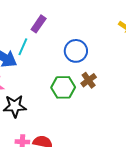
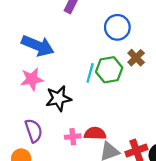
cyan line: (23, 47) -> (90, 73), moved

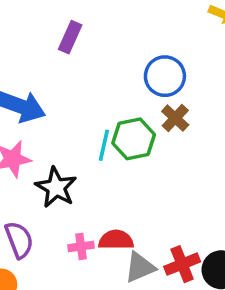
blue circle: (117, 27) -> (165, 76), moved
black star: (59, 98) -> (56, 187), turned -30

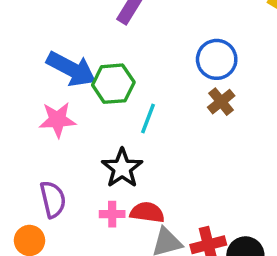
green hexagon: (134, 139) -> (113, 84), moved
black star: (56, 187) -> (122, 168), moved

